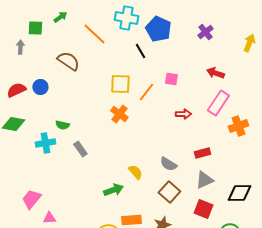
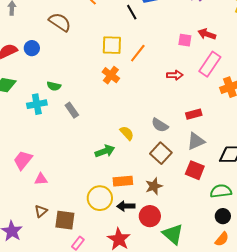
pink square: (171, 79) -> (185, 40), moved

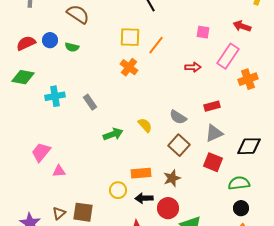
red arrow: (207, 34) -> (242, 26), moved
green semicircle: (54, 86) -> (72, 47), moved
green arrow: (105, 151) -> (113, 134), moved
yellow circle: (100, 198) -> (118, 190), size x0.7
brown triangle: (41, 211) -> (59, 213), moved

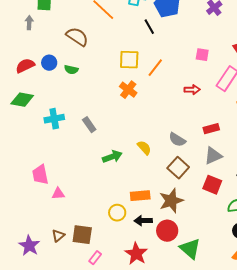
pink trapezoid: (41, 152) -> (40, 175), turned -50
brown star: (172, 178) -> (171, 201), size x1.4

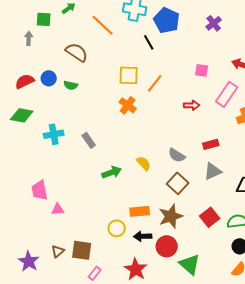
red square: (212, 185) -> (210, 217), moved, turned 30

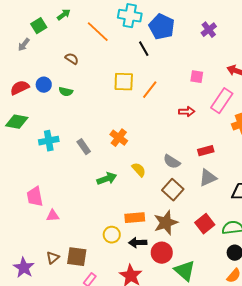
green square: (44, 19) -> (39, 26), turned -35
gray arrow: (29, 38) -> (24, 45), turned -144
brown semicircle: (77, 52) -> (72, 59), size x0.6
orange cross: (128, 105) -> (119, 138), moved

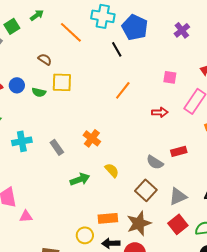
yellow square: (124, 82) -> (62, 82), moved
gray semicircle: (172, 162) -> (155, 162), moved
gray triangle: (208, 178) -> (178, 196), moved

